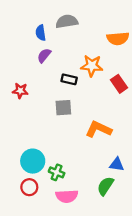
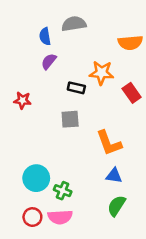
orange L-shape: (99, 129) -> (109, 143), turned -135
blue triangle: (117, 164) -> (114, 176), moved
red circle: (29, 187) -> (32, 217), moved
pink semicircle: (67, 196) -> (60, 217), moved

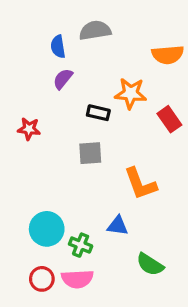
blue triangle: (114, 176) -> (118, 226), moved
green semicircle: (117, 206) -> (150, 264), turned -90

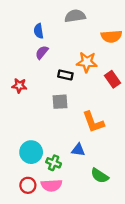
gray semicircle: (95, 30) -> (75, 16), moved

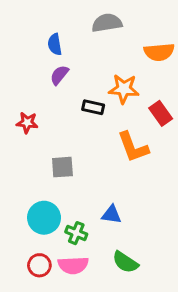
gray square: (60, 102) -> (62, 167), moved
orange L-shape: (93, 122) -> (133, 147), moved
green semicircle: (100, 176) -> (125, 262), moved

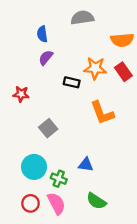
red rectangle: (161, 113) -> (123, 72), moved
gray square: (62, 167) -> (48, 128), turned -36
pink semicircle: (73, 265) -> (56, 203), turned -115

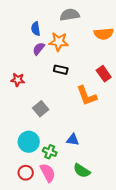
orange star: (95, 68) -> (59, 42), moved
red rectangle: (123, 72) -> (104, 74), moved

